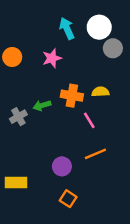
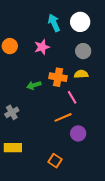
gray circle: (113, 48) -> (83, 51), moved
gray cross: (18, 117) -> (12, 112), moved
orange line: (95, 154) -> (63, 117), moved
purple circle: (62, 166) -> (78, 133), moved

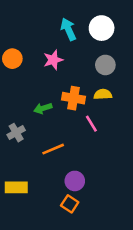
gray cross: (12, 112) -> (16, 133), moved
orange line: (63, 117) -> (53, 149), moved
purple circle: (78, 133) -> (75, 181), moved

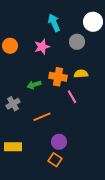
white circle: (102, 28) -> (93, 22), moved
gray circle: (105, 65) -> (77, 42), moved

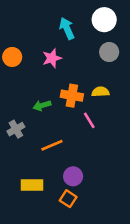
white circle: (93, 22) -> (104, 20), moved
gray circle: (77, 42) -> (109, 52), moved
yellow rectangle: (13, 147) -> (32, 185), moved

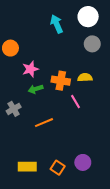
pink star: (52, 58) -> (30, 69), moved
purple circle: (73, 176) -> (83, 162), moved
yellow rectangle: (32, 185) -> (27, 167), moved

